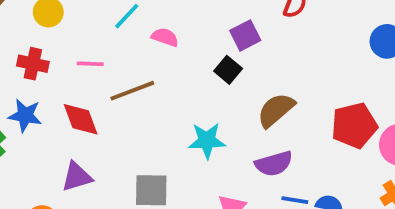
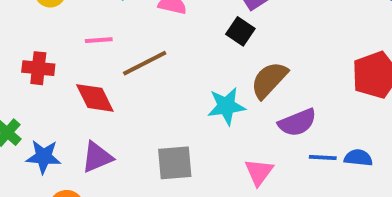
red cross: (33, 64) -> (38, 68), moved
brown semicircle: (276, 110) -> (269, 80), moved
blue star: (25, 115) -> (44, 157), moved

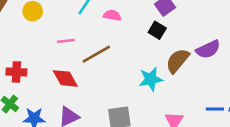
red cross: (38, 68) -> (16, 72), moved
purple semicircle: (297, 123) -> (208, 49), moved

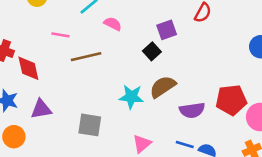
purple semicircle: (208, 49) -> (192, 110), moved
red diamond: (65, 78) -> (28, 68), moved

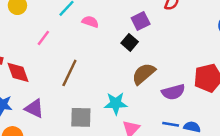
pink line: (60, 35) -> (43, 38), turned -56
brown line: (86, 57) -> (69, 73), moved, turned -44
cyan star: (131, 97) -> (116, 103), moved
purple triangle: (41, 109) -> (34, 108), turned 42

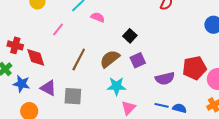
purple square: (141, 21) -> (138, 60), moved
brown semicircle: (144, 74) -> (110, 59), moved
gray square: (81, 117) -> (73, 96), moved

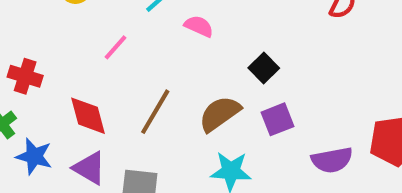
red diamond: (36, 57) -> (88, 116), moved

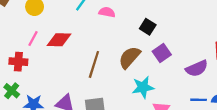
pink line: (116, 47) -> (33, 39), moved
red diamond: (88, 116) -> (59, 40), moved, turned -60

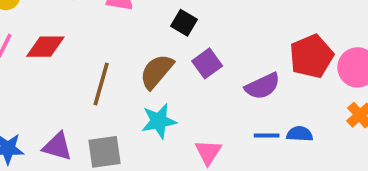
cyan star: (143, 87) -> (159, 121), moved

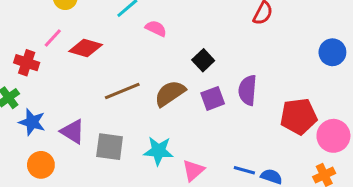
brown line: (101, 84) -> (122, 91), turned 36
purple semicircle: (262, 86) -> (248, 90), moved, turned 104
cyan star: (159, 121) -> (159, 151), moved

